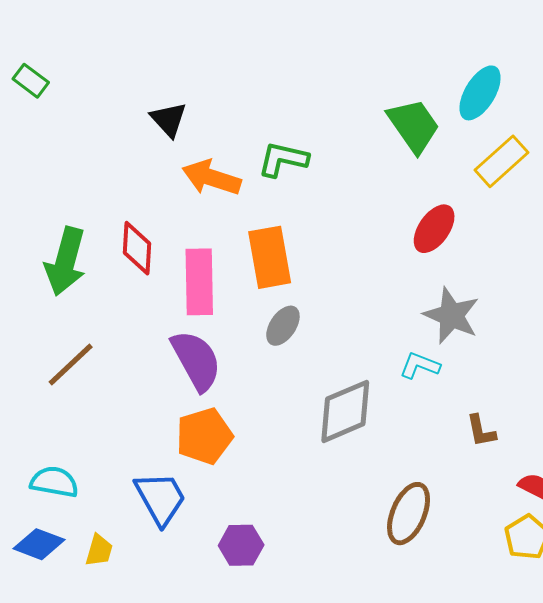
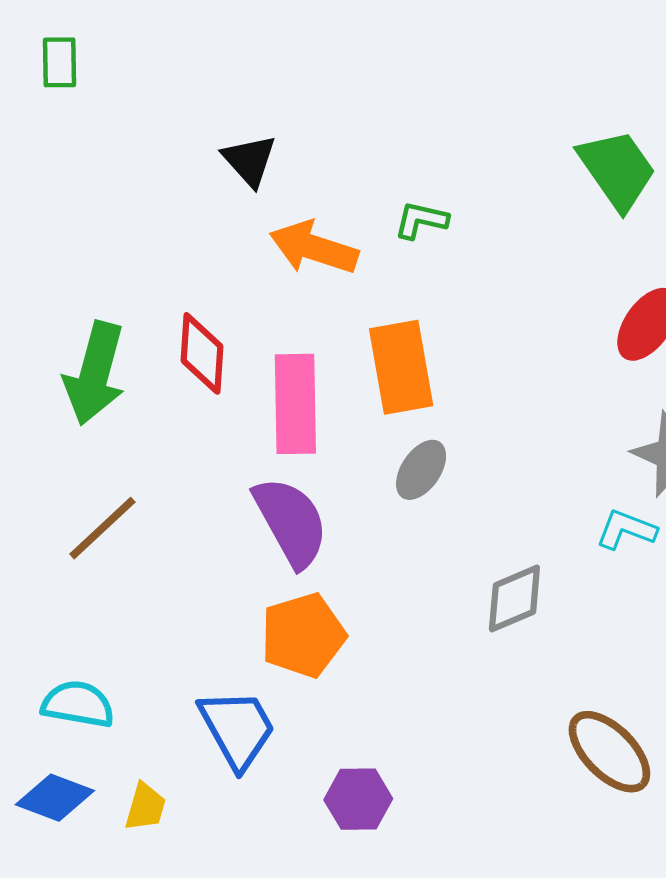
green rectangle: (31, 81) -> (60, 62), moved, turned 52
green L-shape: (283, 159) -> (421, 220), size x0.7
gray diamond: (345, 411) -> (514, 599), size x0.7
brown ellipse: (409, 514) -> (609, 752), turned -68

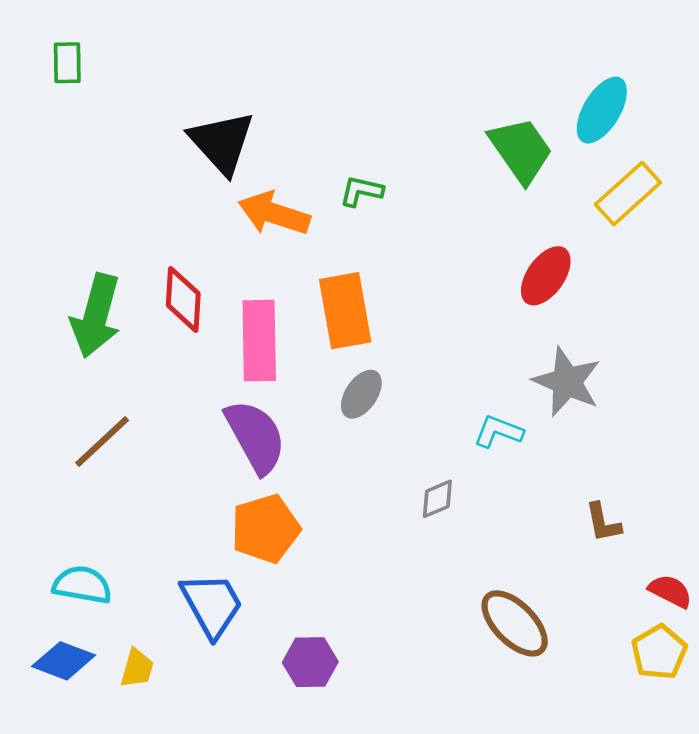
black triangle: (249, 160) -> (222, 142), size x1.5
cyan L-shape: (626, 530) -> (498, 432), moved
gray diamond: (514, 599) -> (437, 499), size x0.7

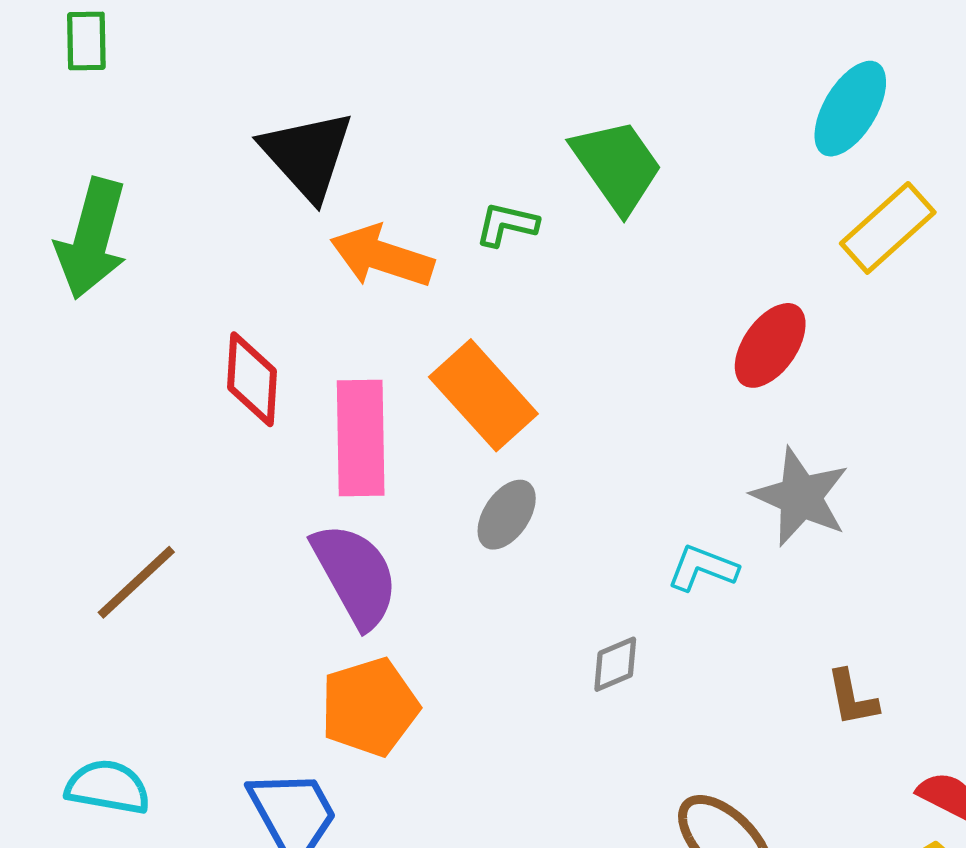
green trapezoid: (521, 150) -> (617, 166), moved
orange rectangle: (345, 311) -> (483, 395), turned -32
green arrow: (96, 316) -> (92, 239), moved

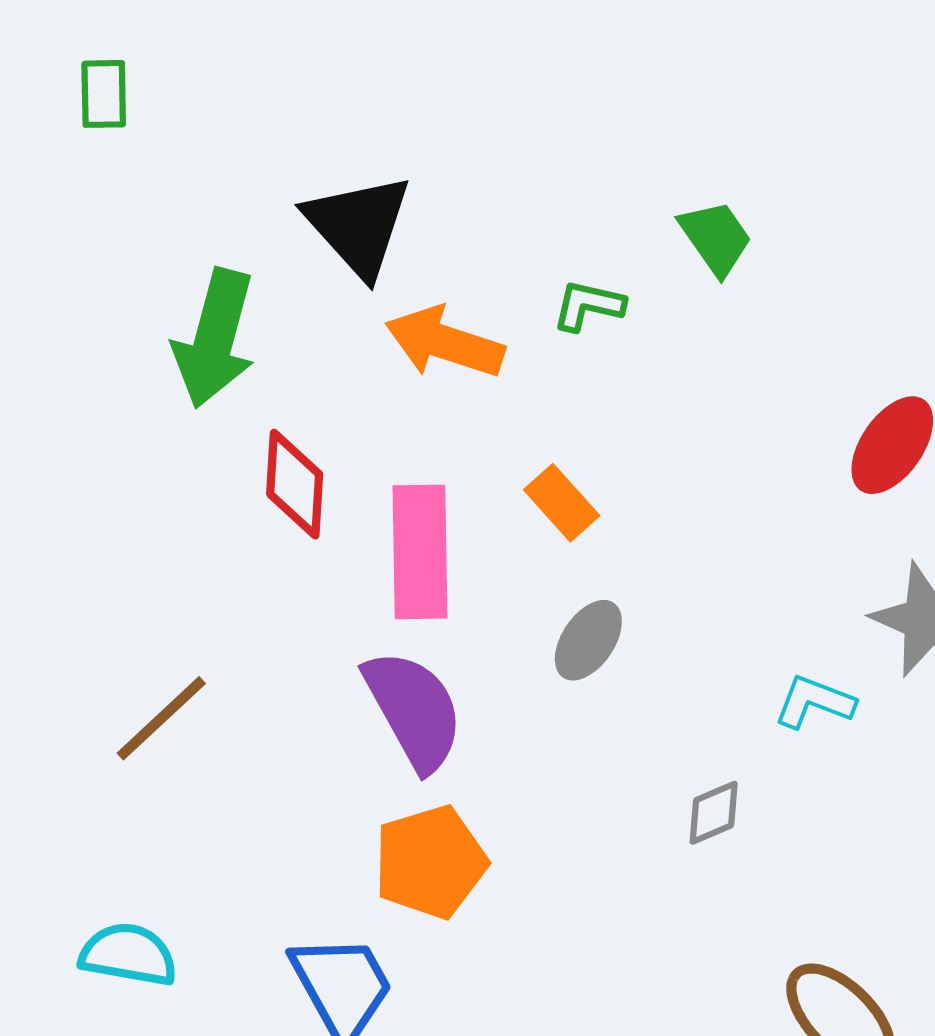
green trapezoid: (617, 166) -> (716, 238), size x0.7
green arrow: (92, 239) -> (215, 338), moved
orange rectangle: (483, 395) -> (562, 503), size x0.6

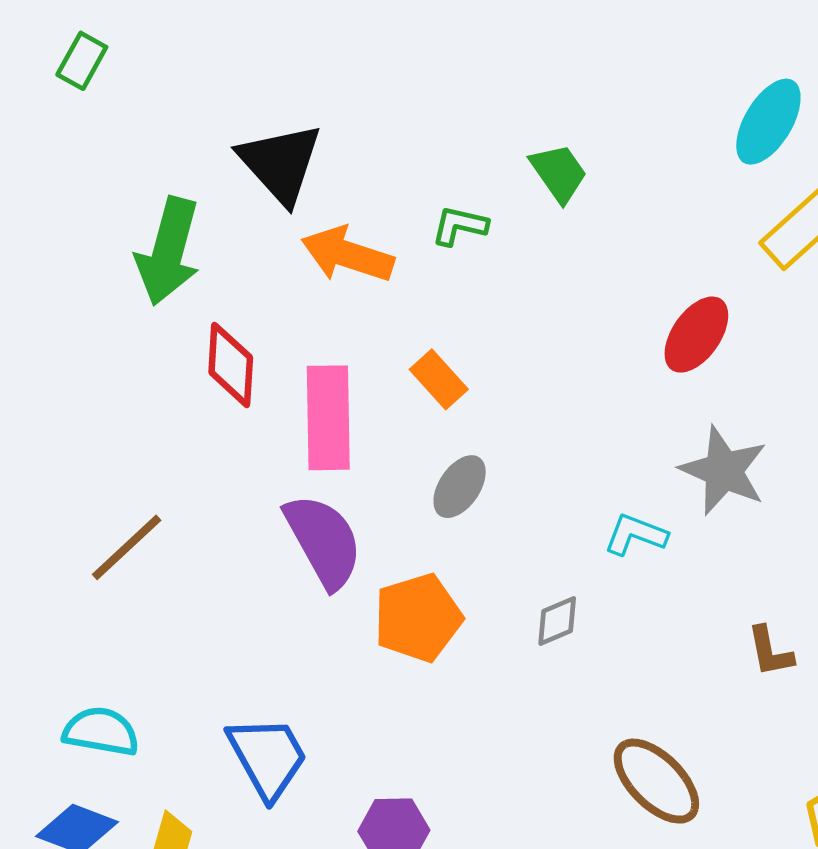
green rectangle: (104, 94) -> (82, 61), turned 30
orange pentagon: (430, 862) -> (418, 618), moved

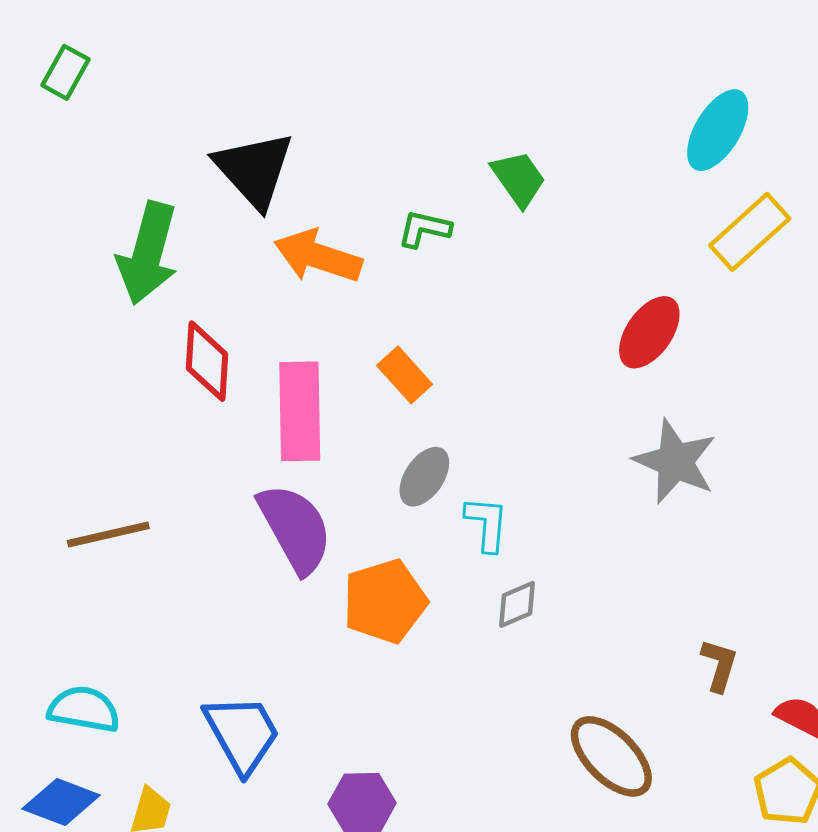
cyan L-shape: (636, 535) -> (487, 524), moved, turned 74
brown line: (127, 547) -> (108, 534), turned 30
brown L-shape: (770, 651) -> (719, 665), moved, turned -152

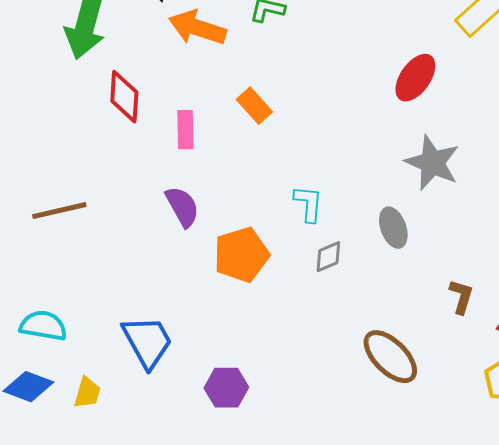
pink rectangle: (300, 411) -> (185, 130), size x0.6
gray ellipse: (424, 477) -> (393, 228), moved, turned -54
purple semicircle: (295, 528) -> (182, 207), size x0.7

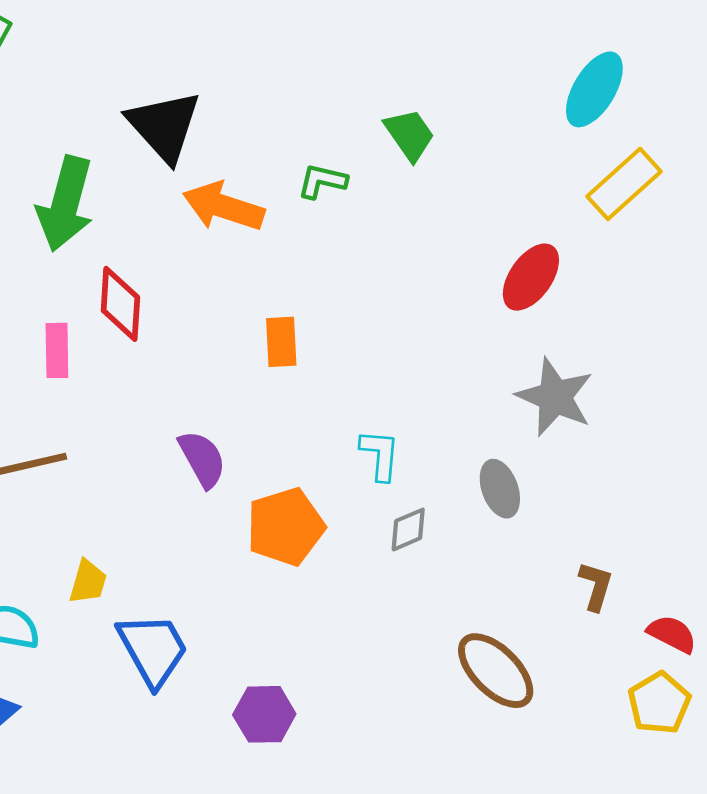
orange rectangle: (254, 106) -> (281, 342), moved, turned 39
pink rectangle: (185, 130) -> (57, 350), moved
yellow trapezoid: (87, 393) -> (88, 582), moved

